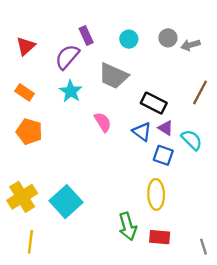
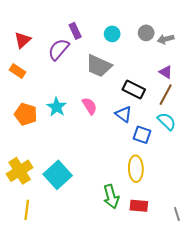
cyan star: (71, 91) -> (57, 107), moved
orange rectangle: (24, 92) -> (17, 71), moved
brown line: (200, 92) -> (166, 95), moved
purple triangle: (166, 128) -> (166, 72), moved

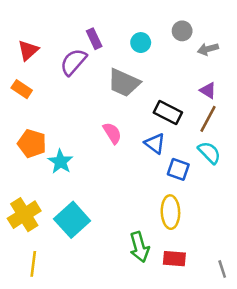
gray circle: (146, 33) -> (182, 31), moved
cyan star: (57, 107) -> (60, 162), moved

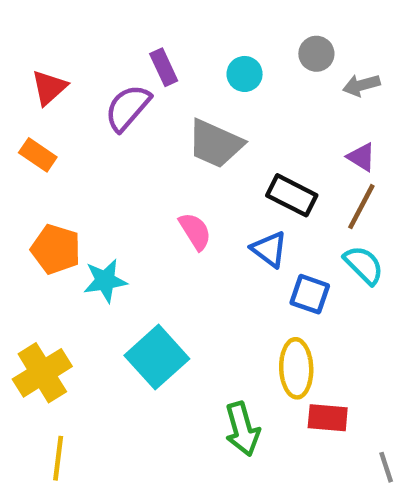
cyan star: (60, 162) -> (105, 281), turned 30
cyan square: (72, 220) -> (157, 357), moved
red rectangle: (174, 259) -> (328, 418), moved

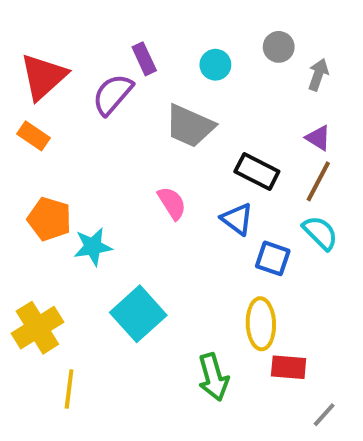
gray arrow: (361, 85) -> (318, 75), turned 124
red triangle: (49, 87) -> (43, 77), size x1.5
yellow line: (58, 458) -> (69, 389), moved
gray line: (386, 467) -> (324, 415), moved, turned 60

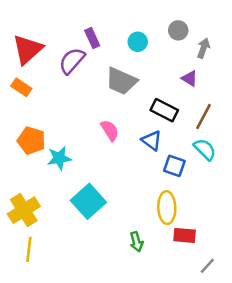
purple triangle: (318, 138) -> (190, 78), moved
green arrow: (213, 377) -> (136, 242), size x0.7
yellow line: (69, 389) -> (29, 249), moved

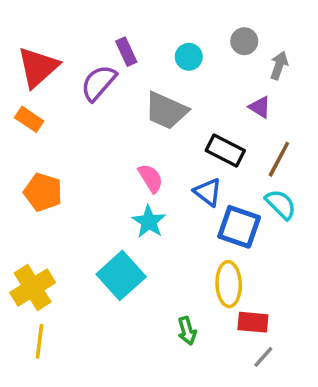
cyan star: (59, 158) -> (149, 222), moved, turned -30
blue square: (174, 166) -> (239, 227), size x1.4
gray line: (207, 266) -> (263, 357), moved

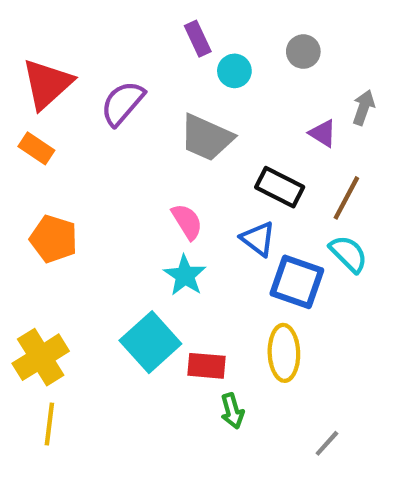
purple rectangle: (126, 52) -> (198, 39), moved
gray arrow: (279, 66) -> (364, 107), moved
red rectangle: (253, 322) -> (206, 366), moved

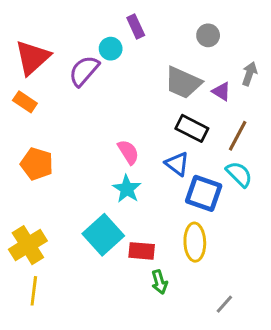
cyan circle: (234, 71) -> (111, 49), moved
gray trapezoid: (206, 138) -> (183, 83), moved

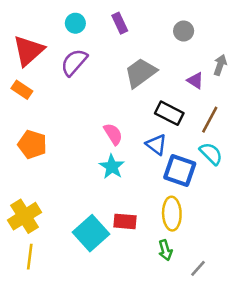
cyan circle: (111, 49) -> (75, 23), moved
gray trapezoid: (183, 83) -> (141, 73), moved, turned 120
cyan square: (103, 235) -> (91, 233), moved
green arrow: (159, 282) -> (165, 250), moved

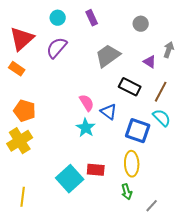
blue triangle: (156, 144) -> (109, 112), moved
yellow cross: (24, 216) -> (20, 141), moved

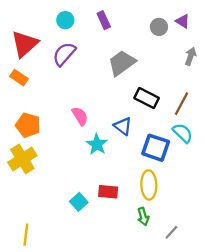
purple triangle: (150, 62) -> (183, 21), moved
pink semicircle: (87, 103) -> (80, 116), moved
cyan square: (70, 179) -> (79, 202), size x0.6
yellow line: (23, 197) -> (26, 235), moved

